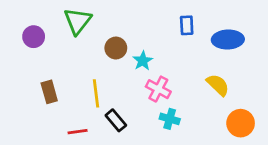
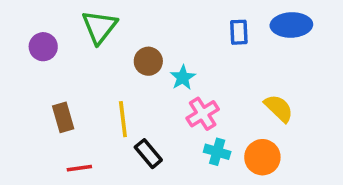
blue ellipse: (228, 39) -> (291, 25), moved
pink cross: (158, 89) -> (203, 114), turned 30
orange circle: (241, 123) -> (262, 157), moved
red line: (78, 132) -> (79, 168), moved

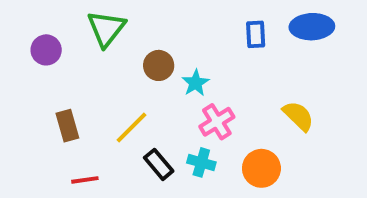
yellow line: (123, 119) -> (131, 128), turned 52
cyan cross: (217, 152) -> (201, 162), moved
orange circle: (262, 157) -> (261, 168), moved

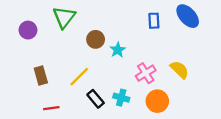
blue ellipse: (312, 27) -> (188, 16), turned 50
pink cross: (217, 122) -> (146, 73), moved

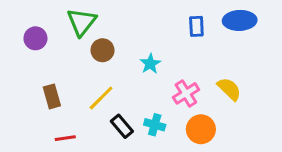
blue ellipse: (188, 16) -> (240, 20), turned -50
brown circle: (96, 39) -> (103, 50), moved

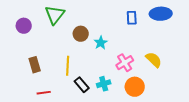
brown circle: (103, 50) -> (81, 34), moved
yellow line: (101, 98) -> (68, 66), turned -42
cyan cross: (155, 125) -> (104, 84), turned -32

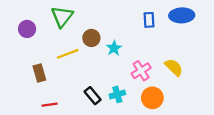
yellow line: (68, 66) -> (68, 54), moved, turned 66

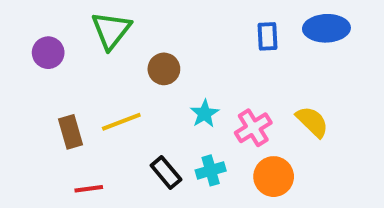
cyan star: (114, 48) -> (205, 114), moved
yellow line: (68, 54) -> (121, 122), moved

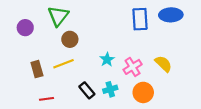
blue rectangle: (268, 36) -> (140, 19), size x1.5
brown circle: (164, 69) -> (70, 39), moved

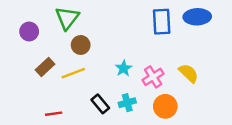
brown rectangle: (37, 69) -> (45, 67), moved, turned 63

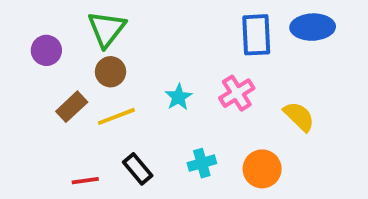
brown circle: (81, 45) -> (111, 72), moved
cyan star: (124, 68) -> (179, 97), moved
pink cross: (153, 77) -> (237, 93), moved
black rectangle: (100, 104) -> (138, 169), moved

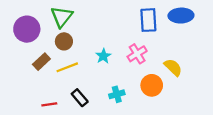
purple circle: (46, 50) -> (27, 29), size x1.5
orange circle: (262, 169) -> (152, 85), moved

